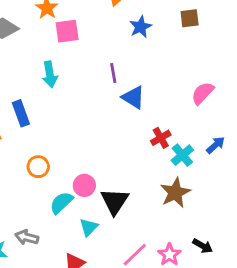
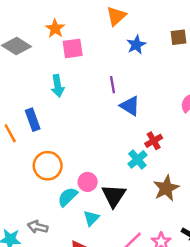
cyan cross: (182, 155) -> (137, 159), moved
orange circle: (38, 167) -> (48, 166), size x1.5

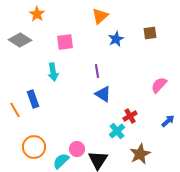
orange star: (55, 29) -> (37, 14), moved
blue triangle: (130, 106) -> (103, 94), moved
orange circle: (48, 166) -> (34, 147), moved

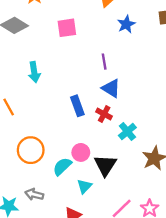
cyan arrow: (53, 72) -> (34, 72), moved
blue rectangle: (33, 99) -> (77, 106), moved
red cross: (130, 116) -> (104, 114), moved, turned -32

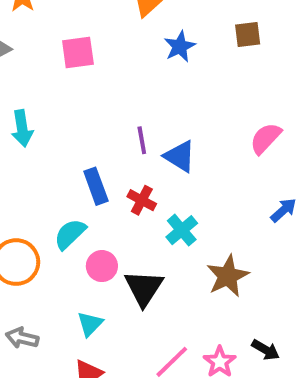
purple line: (104, 62) -> (142, 140), moved
blue triangle: (111, 88) -> (180, 156), moved
cyan semicircle: (62, 166) -> (70, 234), moved
cyan triangle: (84, 186) -> (90, 324), moved

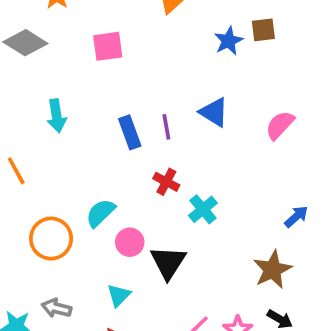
blue star: (180, 47) -> (229, 41), moved
blue triangle: (180, 156) -> (214, 112), moved
blue rectangle: (96, 186) -> (130, 132), moved
blue arrow: (284, 210) -> (296, 217), moved
brown star: (228, 276) -> (272, 270), moved

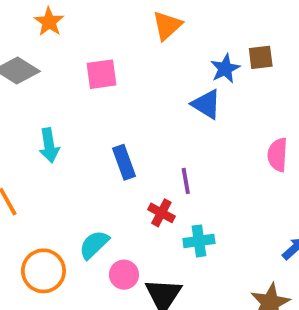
blue triangle: (214, 112) -> (206, 104), moved
pink semicircle: (280, 125) -> (278, 155), turned -40
purple line: (166, 127) -> (186, 181), moved
cyan cross: (203, 209) -> (199, 241), turned 32

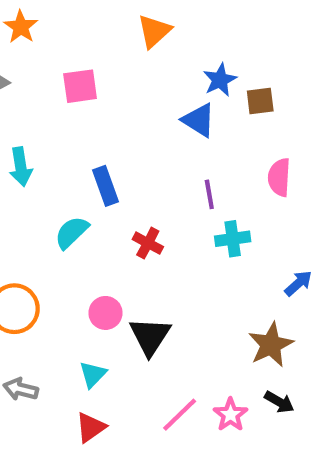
brown square: (261, 57) -> (260, 101), moved
purple line: (186, 181) -> (209, 194), moved
cyan cross: (199, 241) -> (233, 239), moved
cyan semicircle: (94, 245) -> (72, 232), moved

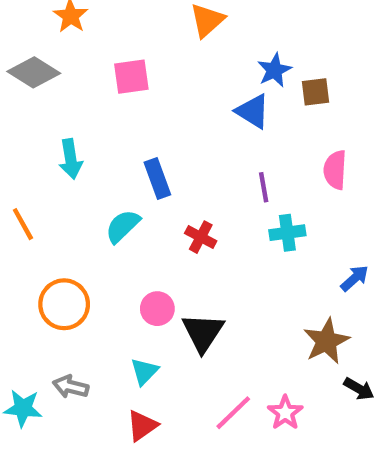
black arrow: (279, 402) -> (359, 389), moved

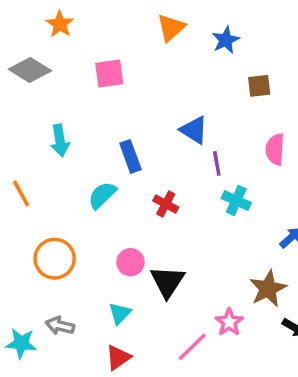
blue star: (274, 70) -> (226, 40), moved
blue triangle: (253, 111) -> (194, 130), moved
cyan cross: (287, 233) -> (236, 200), turned 32
pink star: (285, 413) -> (229, 322), moved

